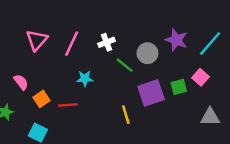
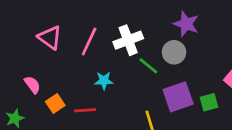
pink triangle: (37, 40) -> (50, 37), turned -35
purple star: (176, 40) -> (186, 24), moved
white cross: (107, 42) -> (128, 40), size x1.5
green square: (179, 87) -> (209, 102), moved

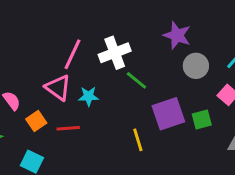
pink triangle: (50, 37) -> (58, 88), moved
gray circle: (174, 52) -> (196, 66), moved

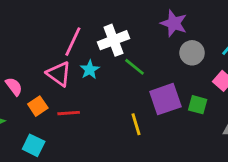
cyan star: (89, 96) -> (90, 70), moved, turned -30
green square: (202, 120) -> (198, 105), turned 30

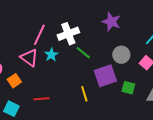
gray circle: (192, 53) -> (121, 55), moved
green square: (198, 105) -> (128, 88), moved
red line: (69, 113) -> (41, 99), moved

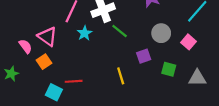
pink triangle: (29, 58) -> (47, 36), moved
purple square: (105, 76) -> (144, 56), size x0.6
cyan square: (11, 109) -> (54, 92), moved

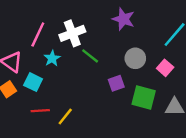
green square: (169, 69) -> (144, 98), size x1.5
yellow line: (121, 76) -> (65, 117), moved, turned 56
cyan square: (54, 92) -> (33, 82), moved

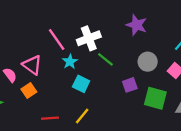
pink line: (38, 35) -> (57, 39), turned -60
cyan square: (33, 82) -> (81, 84), moved
red line: (40, 111) -> (50, 118), moved

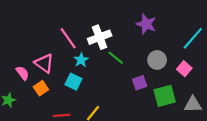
cyan square: (81, 84) -> (73, 82), moved
green square: (155, 98) -> (165, 96), turned -30

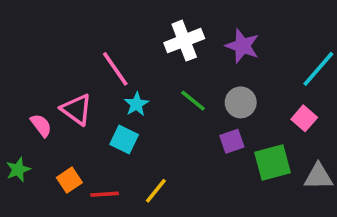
white cross: (100, 37) -> (184, 41), moved
gray circle: (157, 60) -> (241, 102), moved
orange square: (41, 88) -> (69, 180), moved

